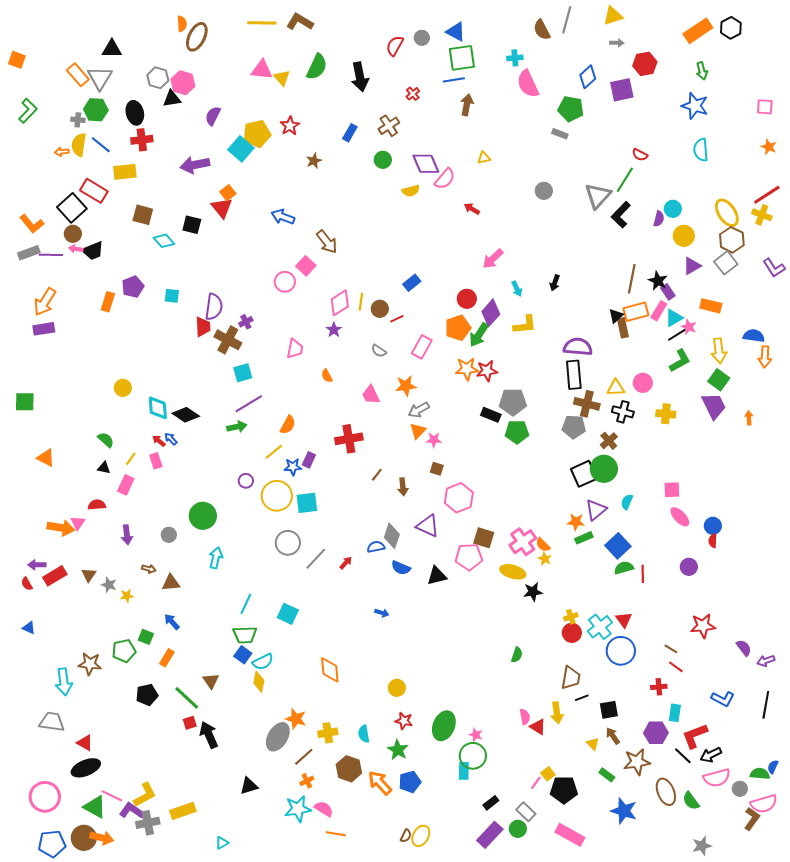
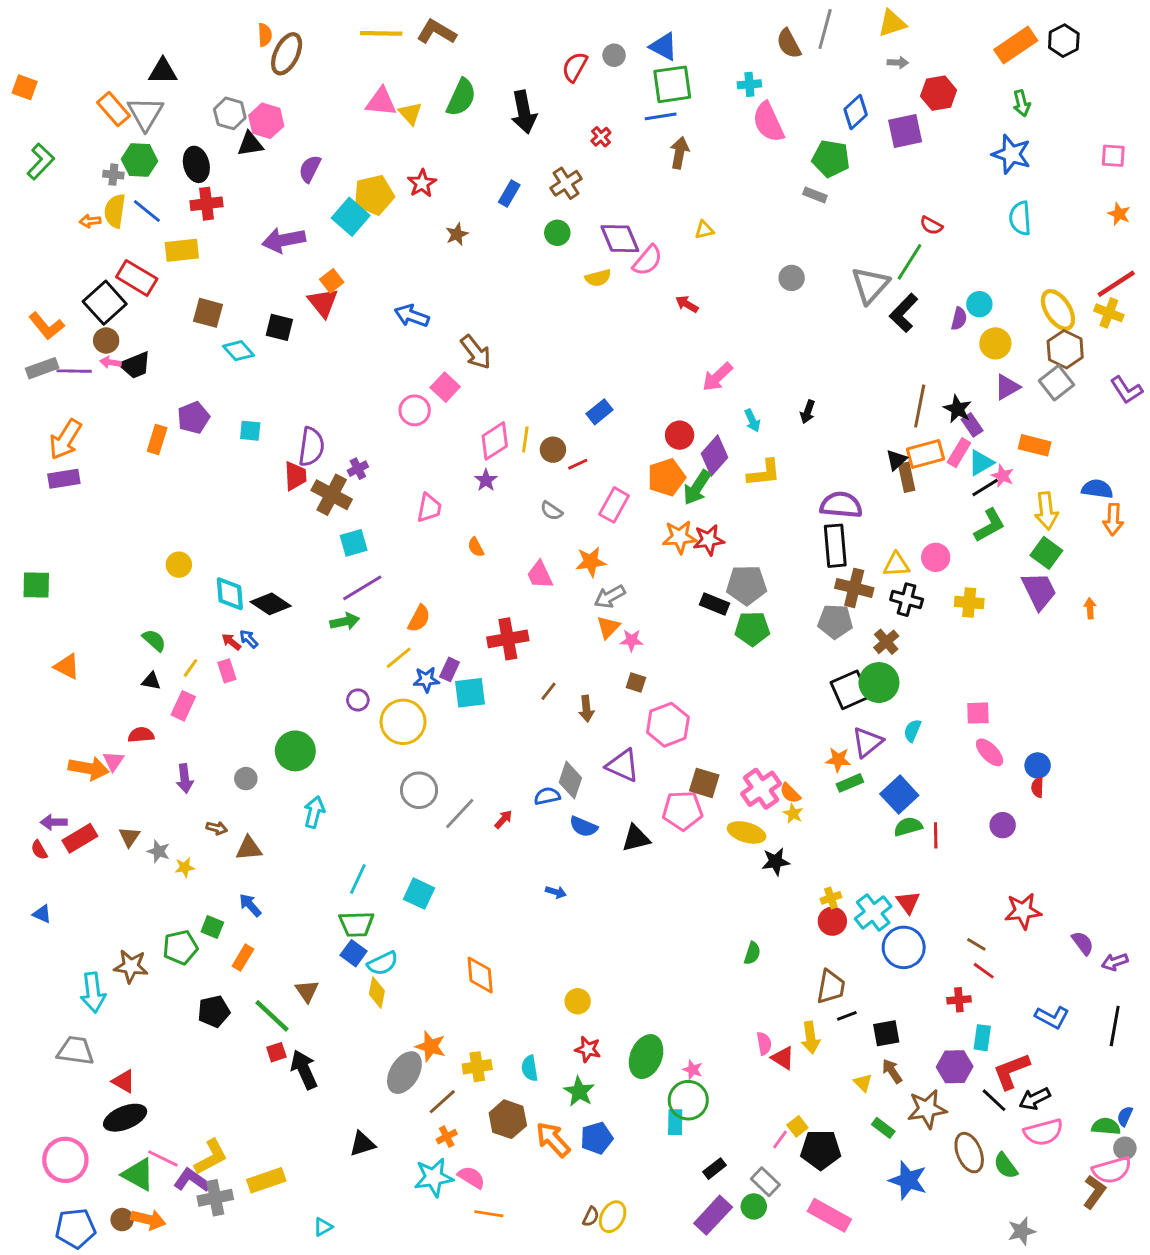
cyan square: (307, 503) -> (470, 693), moved
gray circle: (740, 789) -> (1125, 1148), moved
brown circle: (84, 838) -> (122, 1220), size x0.6

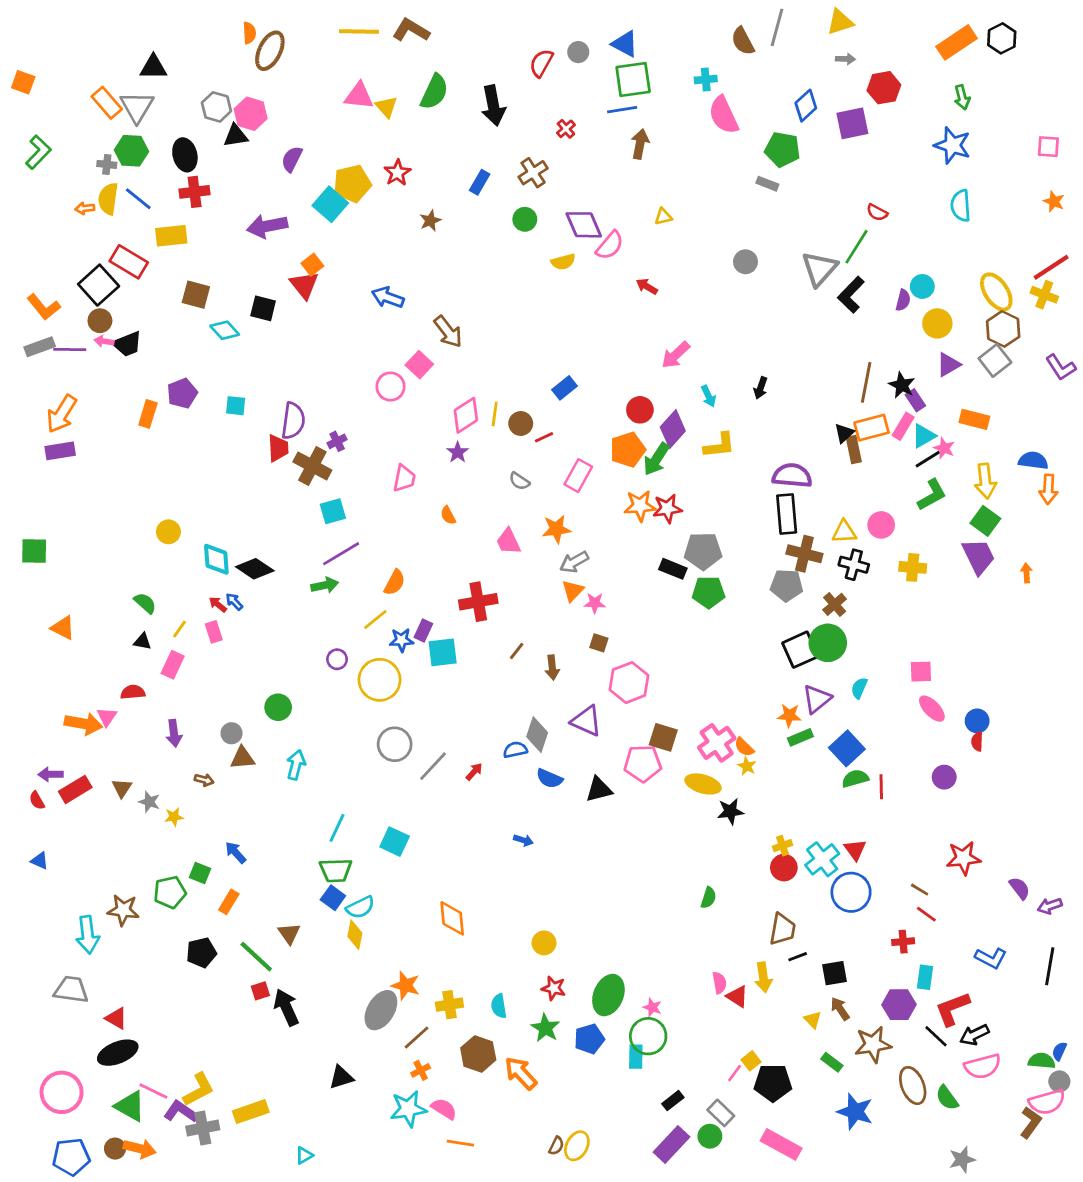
green circle: (295, 751) -> (278, 707), size x0.7
brown triangle: (249, 848) -> (242, 758), moved
blue pentagon: (597, 1138) -> (589, 1039), moved

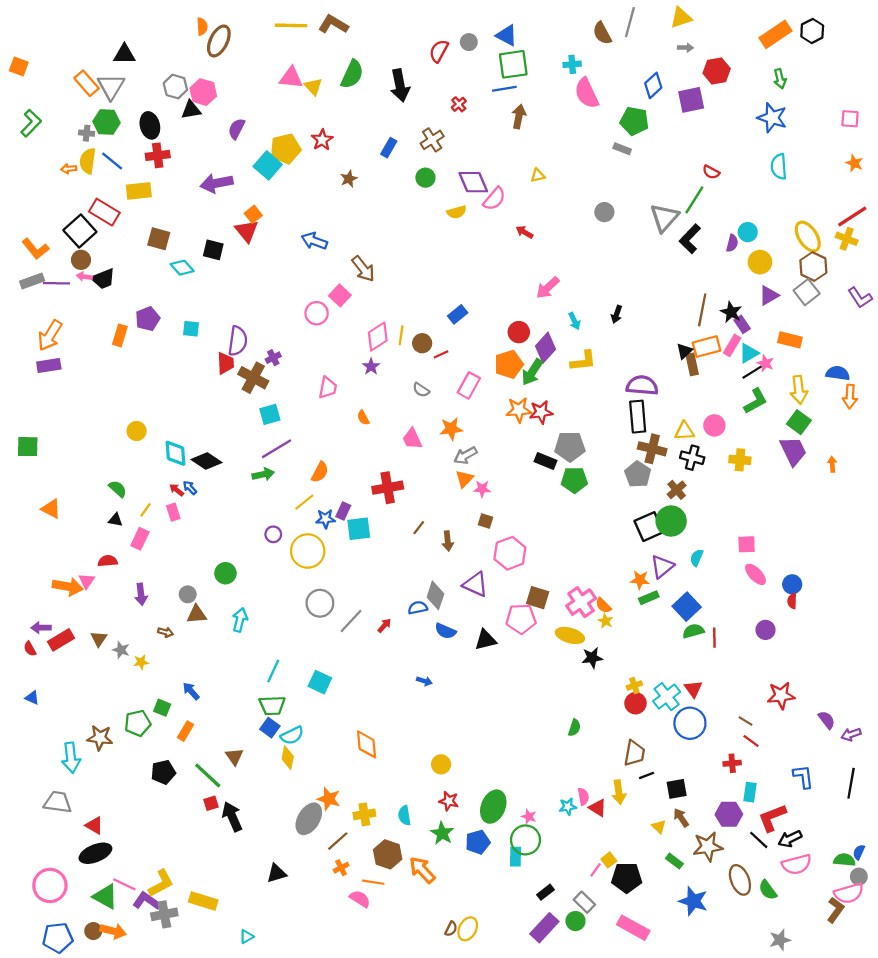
gray pentagon: (787, 585) -> (638, 474), turned 30
blue L-shape: (991, 958) -> (803, 777), turned -125
cyan star: (408, 1109) -> (568, 807), moved, size x0.6
yellow rectangle: (251, 1112) -> (203, 901), turned 36
orange line: (460, 1143) -> (373, 882), moved

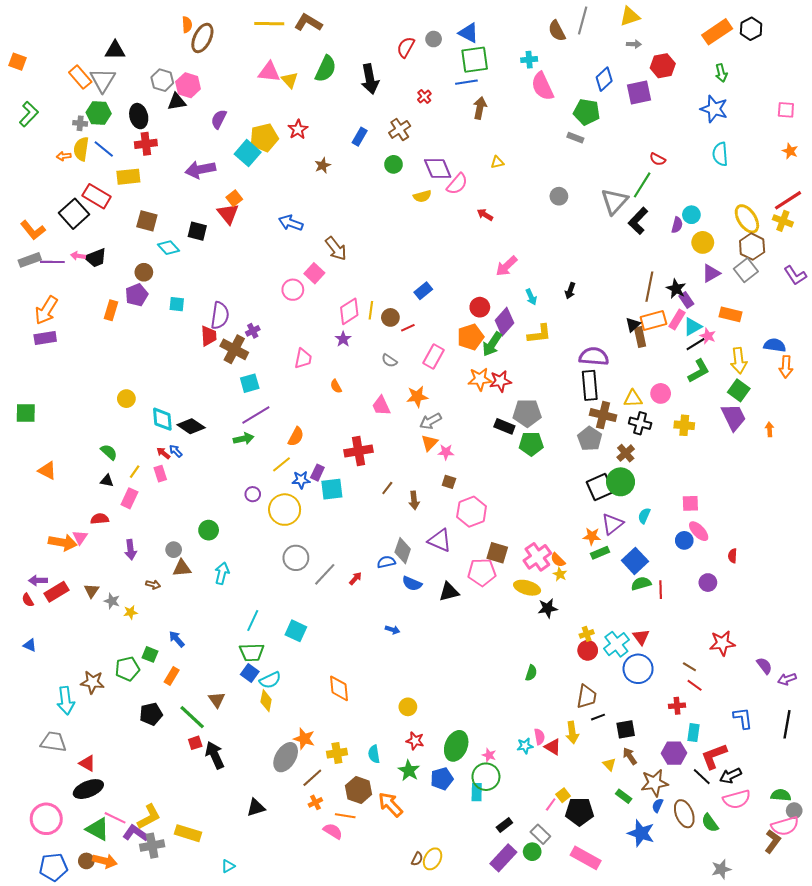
brown circle: (81, 260) -> (144, 272), moved
blue circle: (792, 584) -> (684, 540), moved
blue semicircle: (859, 852) -> (658, 805), moved

